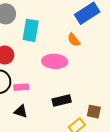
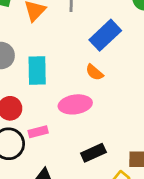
pink rectangle: (21, 87) -> (38, 132), moved

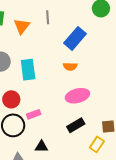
orange semicircle: (94, 72) -> (70, 66), turned -32
pink ellipse: (75, 104) -> (77, 96), moved

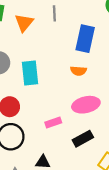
blue rectangle: (75, 38) -> (85, 39), turned -30
pink rectangle: (34, 114) -> (53, 122), moved

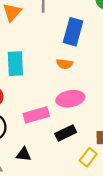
pink rectangle: (53, 122) -> (36, 115), size x1.5

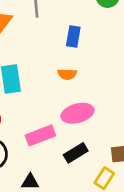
blue rectangle: (73, 32) -> (73, 37), size x0.7

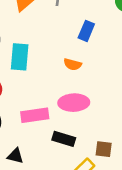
black rectangle: (76, 153) -> (64, 139), turned 35

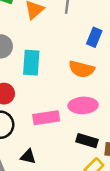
orange semicircle: (73, 64) -> (82, 69), size x1.5
black rectangle: (64, 139) -> (87, 141), moved

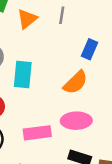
orange semicircle: (82, 69) -> (75, 82), turned -60

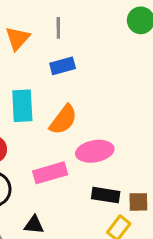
blue rectangle: (90, 49) -> (63, 66), moved, turned 60
orange semicircle: (75, 82) -> (63, 120), moved

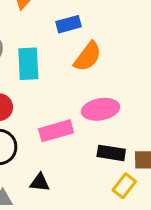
orange semicircle: (63, 120) -> (88, 57), moved

